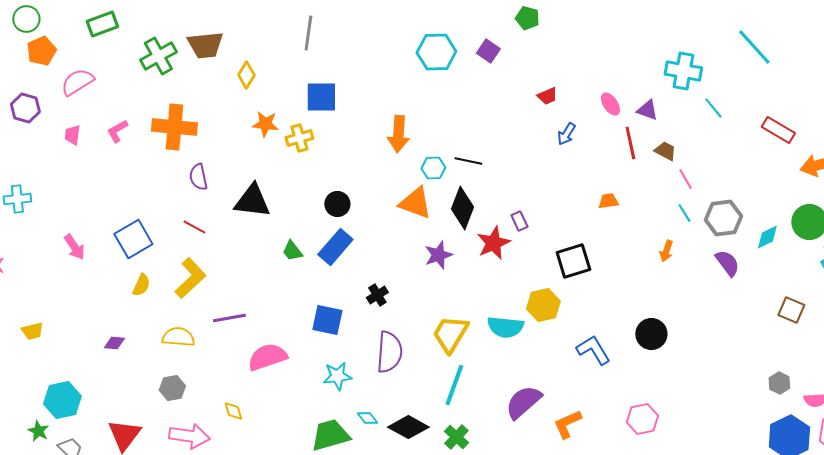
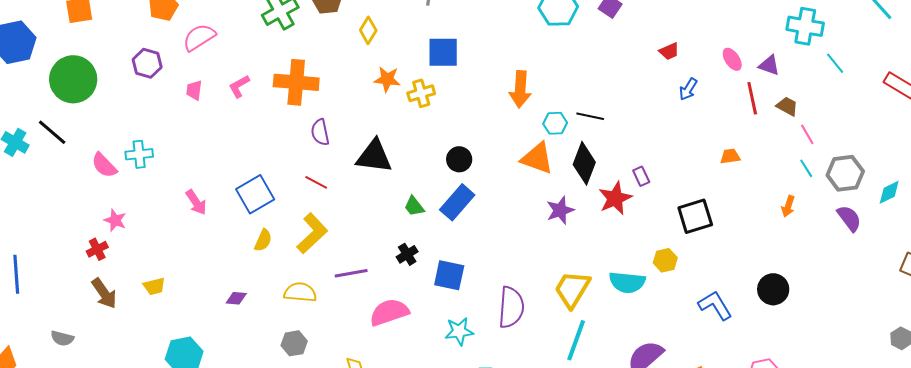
black cross: (377, 295) -> (407, 254), moved
yellow hexagon: (543, 305) -> (665, 260), size x0.7

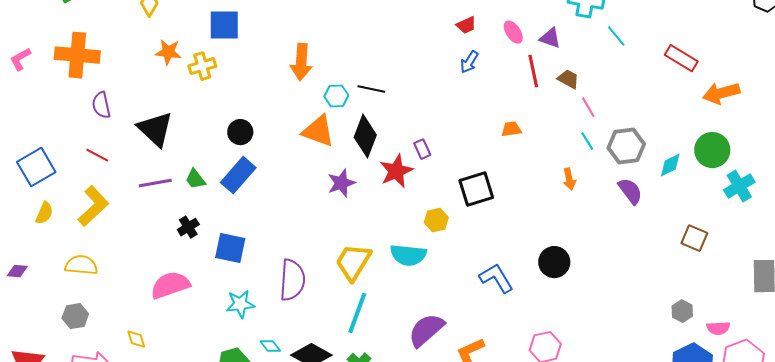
red trapezoid: (669, 51) -> (466, 25), moved
black triangle: (374, 156) -> (155, 129), turned 36
orange arrow: (788, 206) -> (569, 179), turned -30
yellow hexagon: (665, 260) -> (436, 220), moved
purple line: (351, 273) -> (155, 183), moved

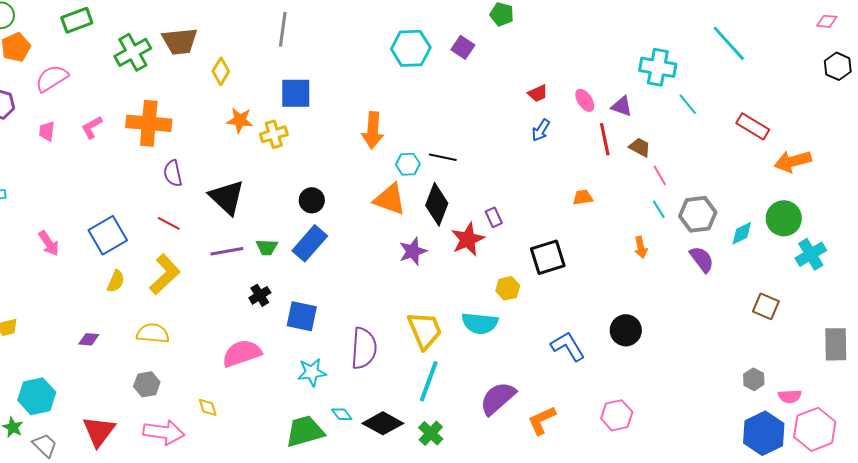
green trapezoid: (195, 179) -> (267, 247), turned -50
yellow trapezoid: (353, 262) -> (425, 330), turned 126

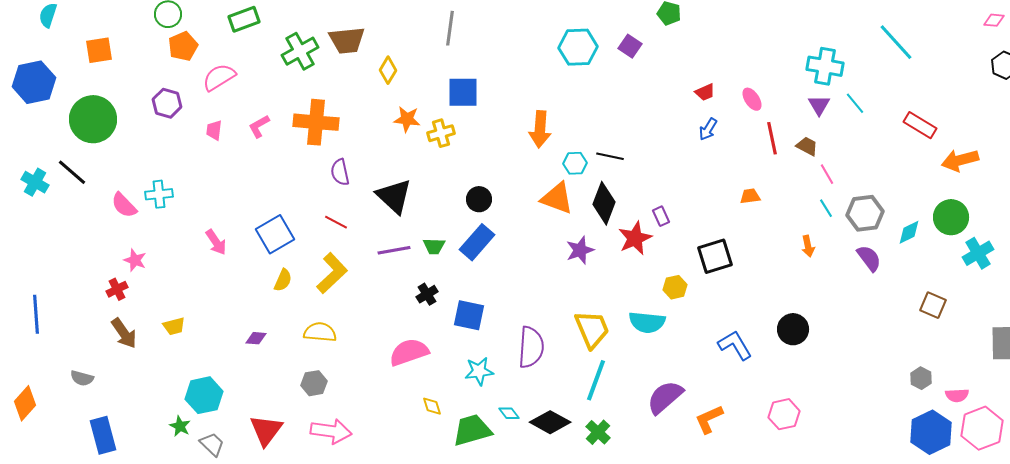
purple triangle: (622, 106) -> (819, 105), moved, turned 40
yellow diamond: (208, 407) -> (432, 406), moved

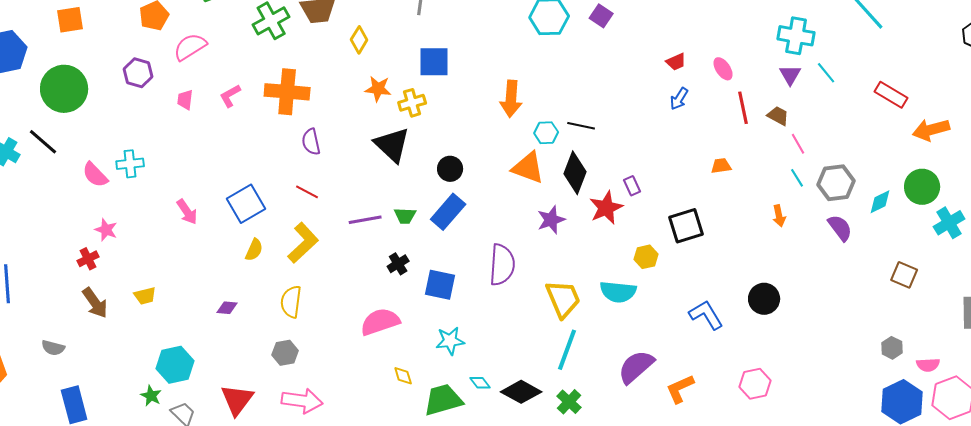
black triangle: (394, 196) -> (392, 145), moved
yellow semicircle: (320, 332) -> (291, 302), turned -88
purple semicircle: (531, 347) -> (502, 265), moved

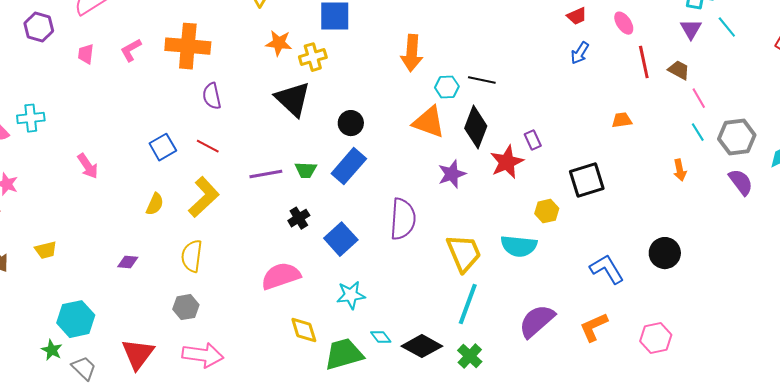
blue square: (246, 204) -> (163, 147), moved, size x0.7
blue square: (440, 285) -> (341, 239), turned 36
yellow diamond: (403, 376) -> (304, 330), size x1.4
orange L-shape: (680, 389) -> (594, 327), moved

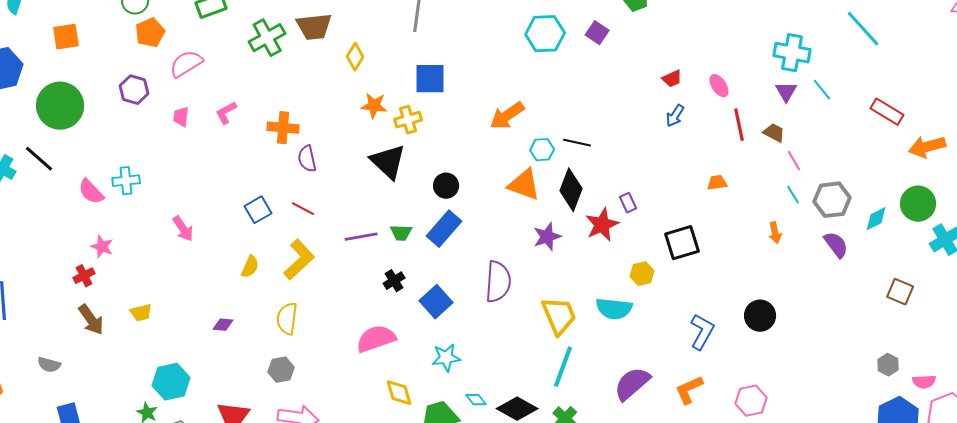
orange cross: (188, 46) -> (283, 128), moved, size x0.7
orange arrow: (412, 53) -> (507, 116), turned 51
blue L-shape: (607, 269) -> (702, 332), turned 60

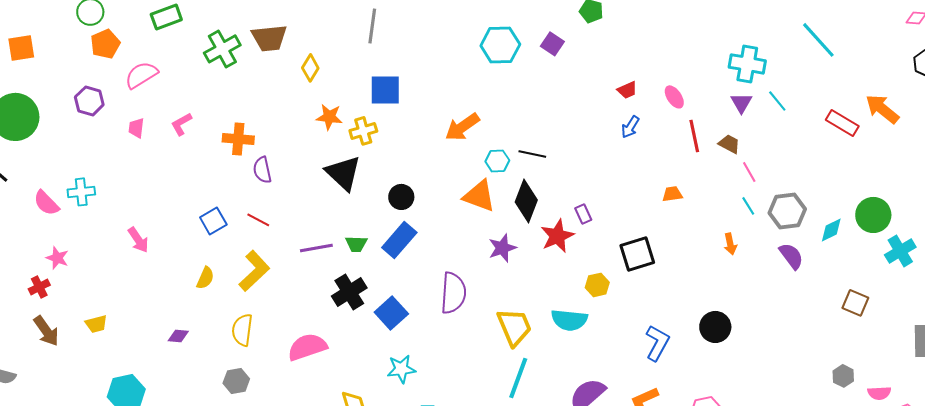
orange arrow: (927, 147) -> (882, 109), moved, turned 54
black cross: (394, 281) -> (349, 292), size x1.6
pink semicircle: (376, 339) -> (307, 347), moved

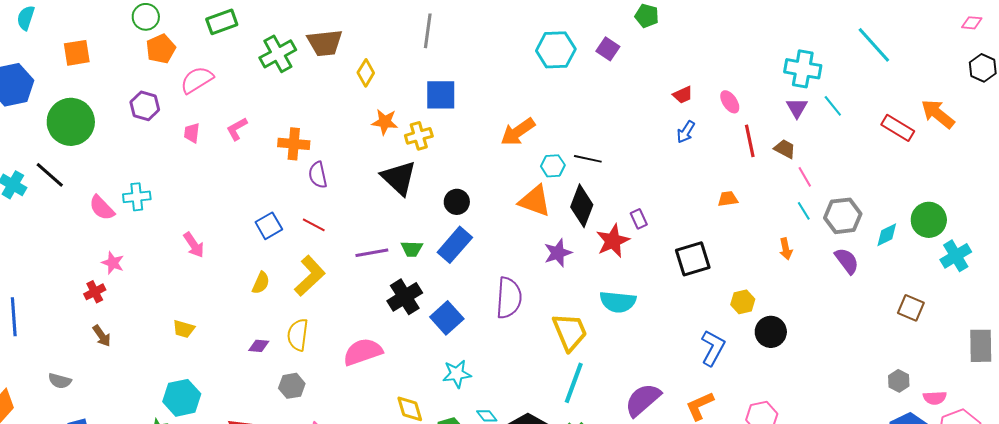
yellow hexagon: (597, 285) -> (743, 302), moved
cyan semicircle: (569, 320) -> (618, 302), moved
yellow trapezoid: (96, 324) -> (184, 329), moved, turned 30
brown arrow: (46, 331) -> (102, 336), size x0.7
purple diamond: (178, 336) -> (259, 346), moved

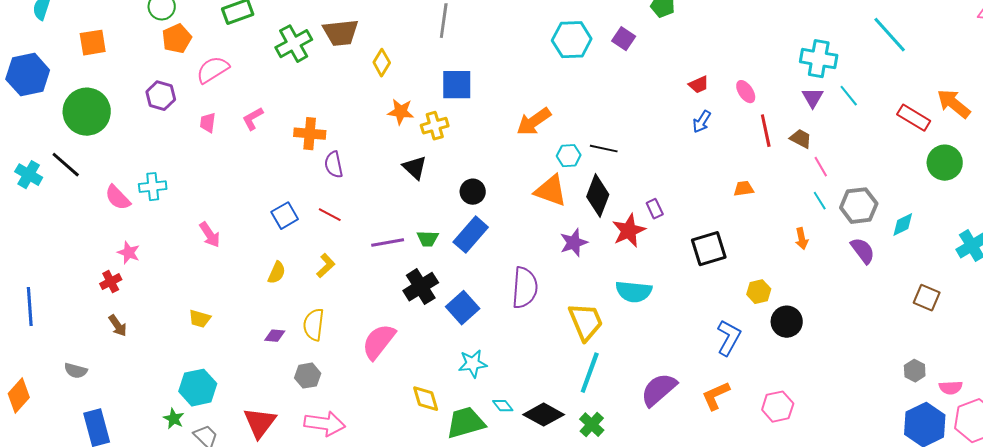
black triangle: (399, 178) -> (415, 168), size x0.7
green circle: (929, 220) -> (945, 163), moved
yellow L-shape: (310, 276) -> (326, 266), size x0.6
pink semicircle: (363, 352) -> (379, 342), turned -33

